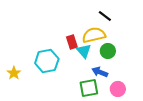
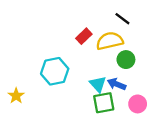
red rectangle: (72, 42) -> (84, 36), moved, turned 64
cyan triangle: (84, 51) -> (98, 84), moved
yellow star: (14, 73) -> (16, 96), moved

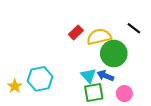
black line: (122, 19) -> (134, 28), moved
green circle: (126, 60) -> (114, 54), size x1.6
cyan hexagon: (55, 71) -> (40, 79), moved

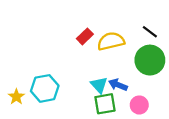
green circle: (114, 54) -> (150, 60), moved

